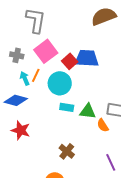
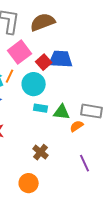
brown semicircle: (104, 16) -> (43, 22), moved
orange semicircle: (103, 125) -> (77, 126), turned 88

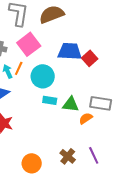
red square: (44, 62) -> (90, 58), moved
brown cross: (41, 152) -> (68, 156), moved
orange circle: (29, 183) -> (32, 163), moved

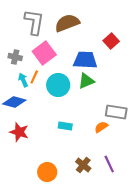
red square: (90, 58) -> (111, 41), moved
cyan rectangle: (50, 100) -> (65, 126), moved
green triangle: (71, 104) -> (86, 81), moved, turned -30

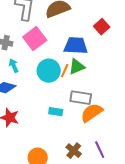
orange line: (34, 77) -> (65, 71), moved
gray rectangle: (116, 112) -> (81, 98), moved
orange semicircle: (101, 127) -> (92, 113), size x1.6

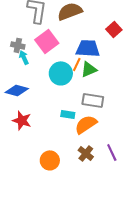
cyan arrow: (14, 66) -> (24, 57), moved
orange line: (65, 71) -> (77, 64), moved
orange semicircle: (92, 113) -> (86, 124), moved

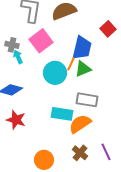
blue trapezoid: (88, 48) -> (82, 48), turned 100
cyan rectangle: (68, 114) -> (62, 114), size x1.5

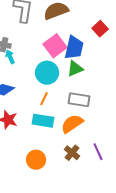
pink square: (41, 41) -> (55, 46), moved
orange line: (71, 64) -> (44, 99), moved
cyan rectangle: (62, 114) -> (43, 121), moved

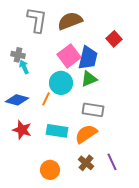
orange line: (44, 99) -> (46, 99), moved

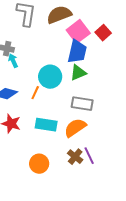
pink square: (69, 56) -> (78, 32), moved
purple line: (112, 162) -> (89, 156), moved

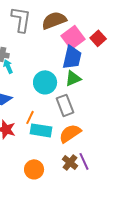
orange line: (35, 93) -> (30, 117), moved
gray rectangle: (82, 104) -> (65, 105), moved, turned 60

